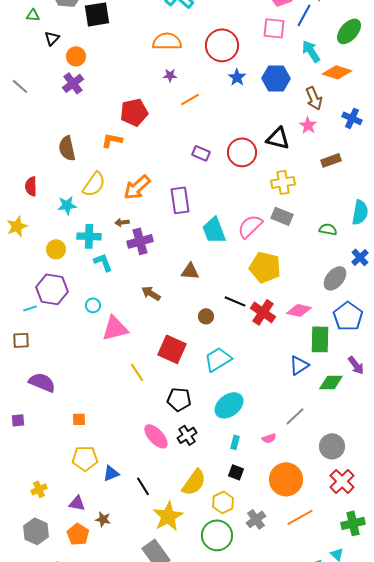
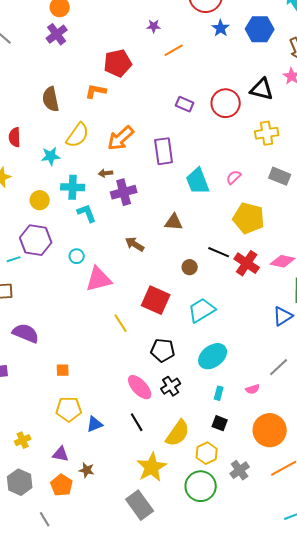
gray rectangle: (282, 216) -> (280, 176), moved
pink semicircle: (250, 226) -> (234, 177), size x0.6
black line: (143, 486) -> (137, 422), moved

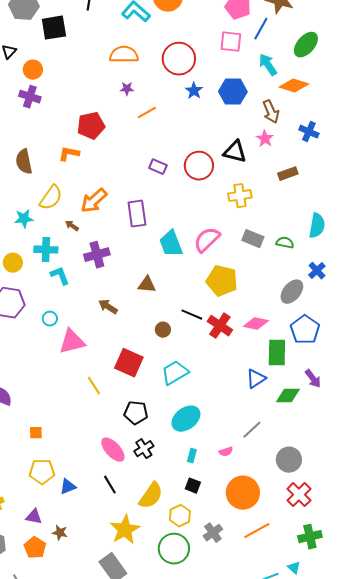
purple cross: (57, 34) -> (30, 97), turned -35
brown arrow: (106, 173) -> (72, 226), moved, turned 40
pink semicircle: (234, 177) -> (207, 240), size x1.8

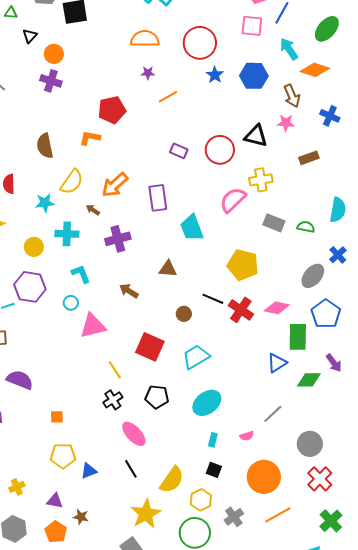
pink star: (265, 139) -> (286, 123), turned -30
pink semicircle: (207, 240) -> (233, 200), moved
cyan L-shape: (60, 276) -> (81, 274), moved
black cross: (144, 449) -> (113, 400), moved
green cross: (310, 537) -> (331, 521), turned -30

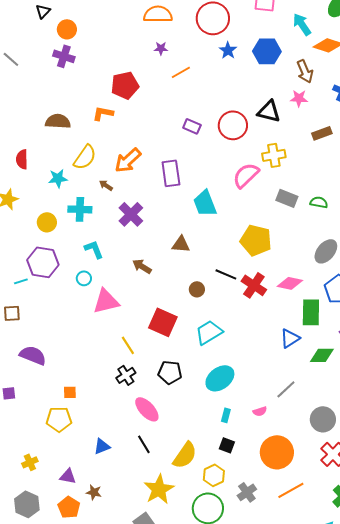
brown semicircle: (45, 146) -> (58, 121), turned 105
purple cross: (118, 239) -> (131, 214), turned -30
yellow pentagon: (63, 456) -> (59, 419), moved

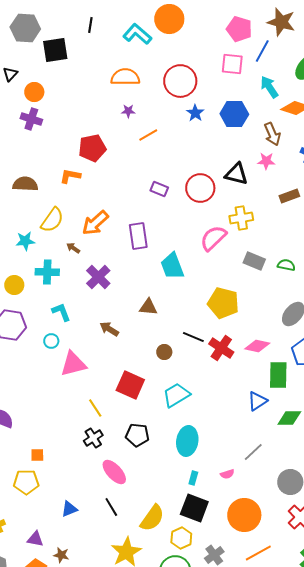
cyan ellipse: (220, 378) -> (187, 441), turned -44
black square: (227, 445) -> (194, 508), size x1.8

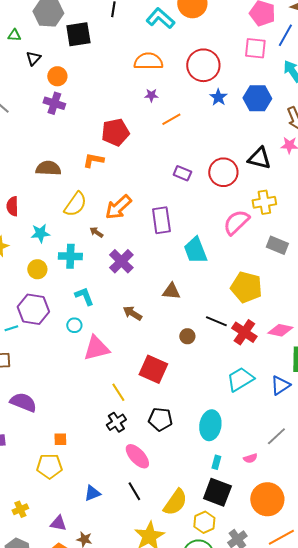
cyan star: (25, 241) -> (40, 233), moved
cyan trapezoid: (176, 395) -> (240, 379), moved

